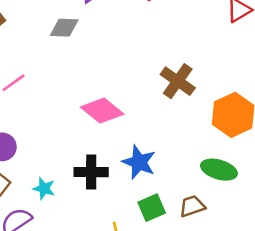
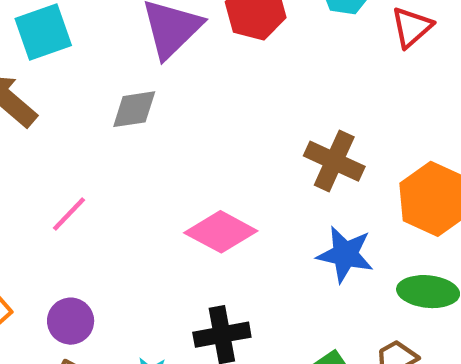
blue star: (139, 162) -> (345, 254), moved

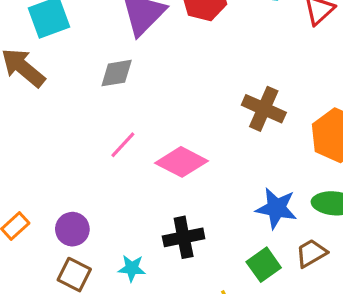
pink line: (69, 214) -> (123, 145), moved
blue star: (345, 254) -> (276, 208), moved

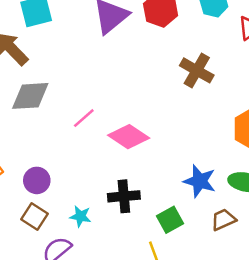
gray diamond: (117, 73) -> (30, 96), moved, size x1.4
brown cross: (264, 109) -> (197, 70), moved
green square: (264, 265) -> (170, 220), moved

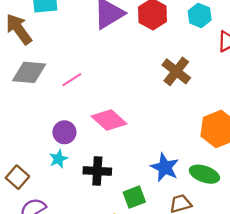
pink line: (84, 118) -> (72, 80), moved
purple circle: (37, 180) -> (64, 132), moved
cyan star: (80, 216) -> (58, 159), moved, turned 30

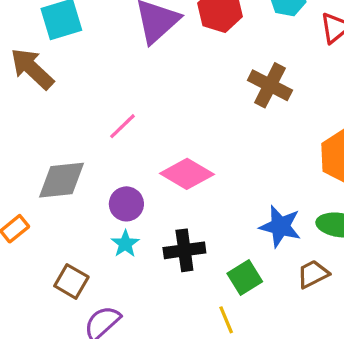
gray diamond: (29, 72) -> (62, 180), moved

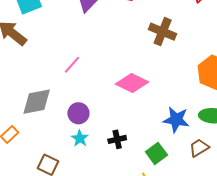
pink diamond: (187, 174) -> (132, 83), moved
black cross: (184, 250) -> (117, 139), size x0.7

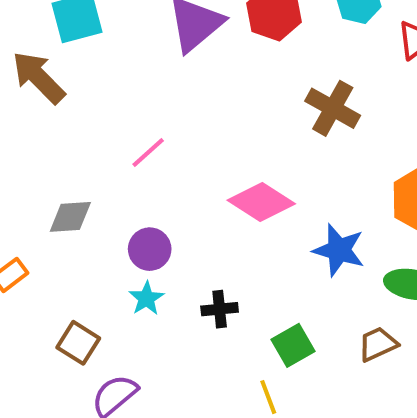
gray diamond: (37, 102) -> (70, 217), size x0.7
blue star: (176, 120) -> (339, 250), moved

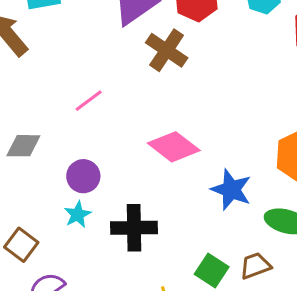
brown cross: (333, 108) -> (167, 50), moved
black cross: (220, 309) -> (134, 228), size x1.6
green square: (293, 345) -> (212, 270), moved, turned -32

